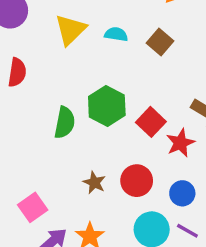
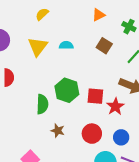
brown square: (160, 42) -> (104, 46), moved
red square: (151, 122) -> (95, 96), turned -30
brown star: (94, 183) -> (58, 131), moved

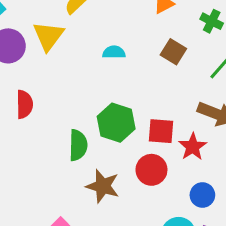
yellow triangle: (38, 47) -> (48, 36), moved
brown star: (58, 131) -> (103, 186), size x1.5
red circle: (92, 134) -> (151, 170), moved

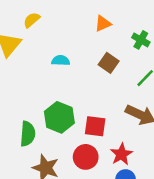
red star: (193, 147) -> (121, 154), moved

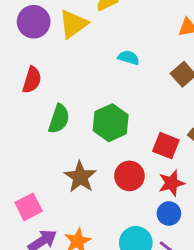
red square: (95, 126) -> (166, 146), moved
green semicircle: (28, 134) -> (59, 119), moved

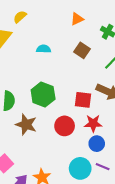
brown star: (80, 177) -> (26, 125), moved
red star: (171, 183) -> (93, 123), turned 30

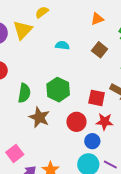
blue circle: (97, 144) -> (92, 141), moved

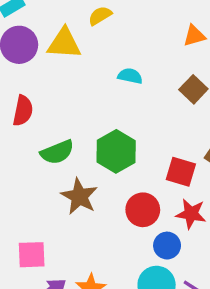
yellow triangle: (23, 30) -> (64, 43), turned 45
green semicircle: (24, 93) -> (57, 152), turned 54
pink square: (15, 153) -> (32, 255), turned 30

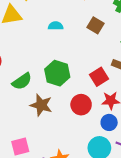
red square: (181, 172) -> (99, 77), turned -36
blue circle: (167, 246) -> (109, 122), moved

